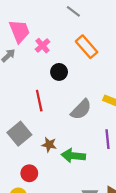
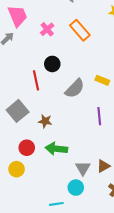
pink cross: (42, 46) -> (47, 29), moved
black circle: (59, 72) -> (52, 64), moved
green arrow: (73, 156) -> (56, 149), moved

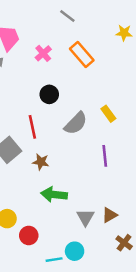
red line: (36, 80) -> (32, 127), moved
yellow rectangle: (102, 80) -> (108, 114), turned 32
red circle: (27, 148) -> (29, 235), moved
cyan circle: (76, 188) -> (75, 251), moved

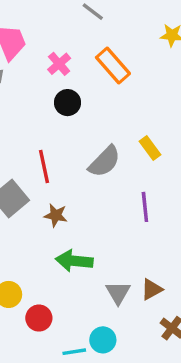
black circle: (49, 94) -> (68, 103), moved

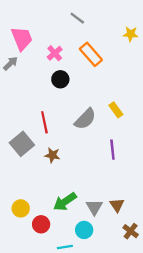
green arrow: (74, 261) -> (65, 202), moved, turned -40
brown triangle: (152, 289) -> (117, 205), turned -35
cyan circle: (103, 340) -> (84, 230), moved

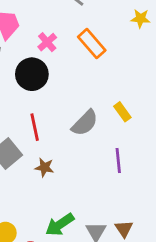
black circle: (60, 79) -> (32, 74), moved, size x1.5

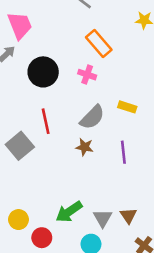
pink cross: (47, 42) -> (87, 75), moved, turned -30
yellow rectangle: (122, 112) -> (127, 107), turned -36
brown star: (44, 167) -> (85, 147), moved

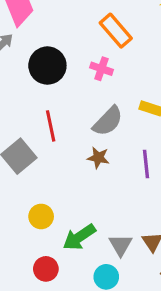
yellow circle: (18, 220) -> (41, 216), moved

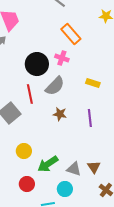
black circle: (47, 66) -> (37, 64), moved
gray semicircle: (108, 121) -> (55, 86), moved
gray triangle: (121, 245) -> (74, 169), turned -42

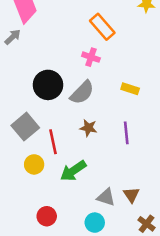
black circle: (37, 64) -> (48, 85), moved
red line: (30, 94) -> (53, 142), moved
yellow circle: (24, 151) -> (34, 164), moved
green arrow: (48, 164) -> (73, 171), moved

